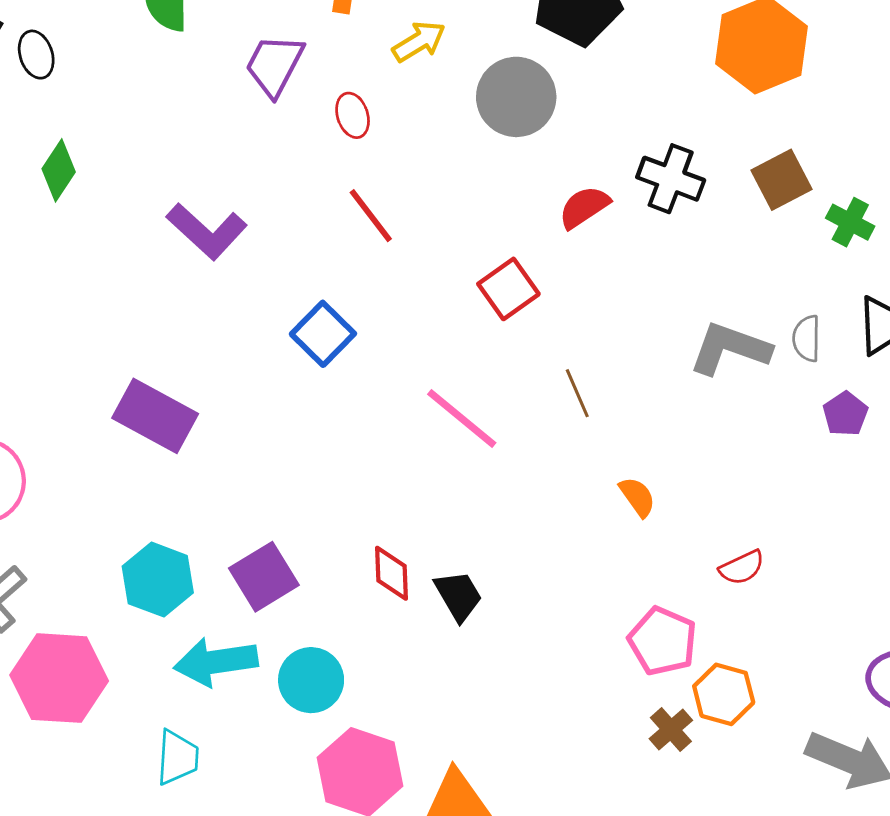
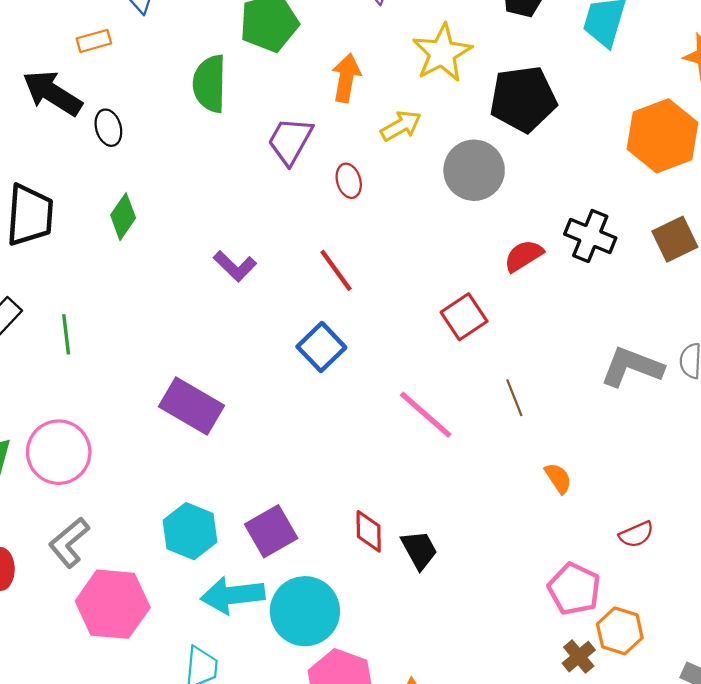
red line: (371, 216) -> (336, 270), moved
purple L-shape: (207, 231) -> (235, 266), size x0.7
cyan circle: (311, 680) -> (305, 611), size x1.4

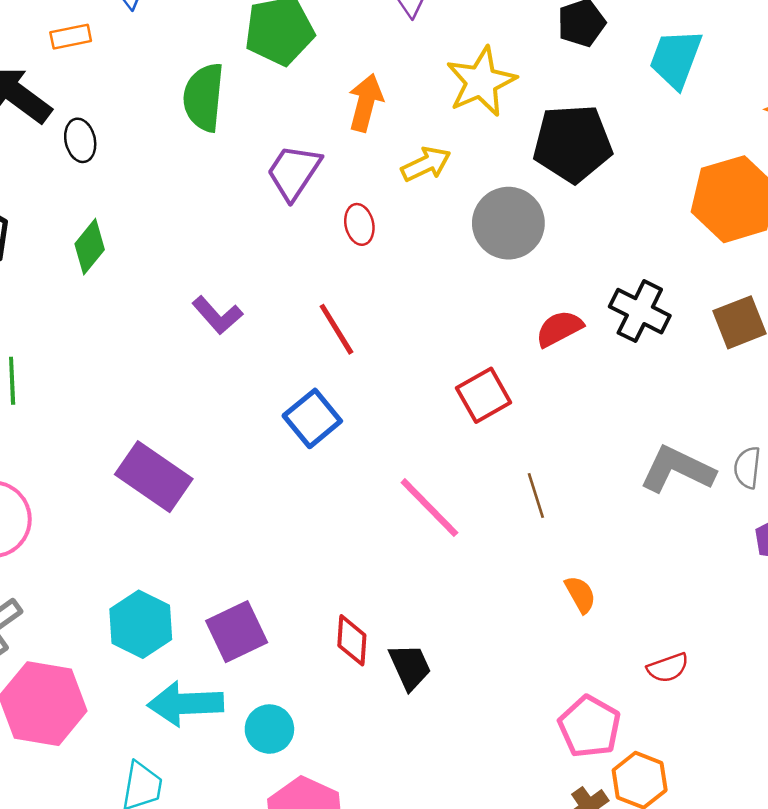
cyan circle: (305, 611) -> (269, 729), size x0.6

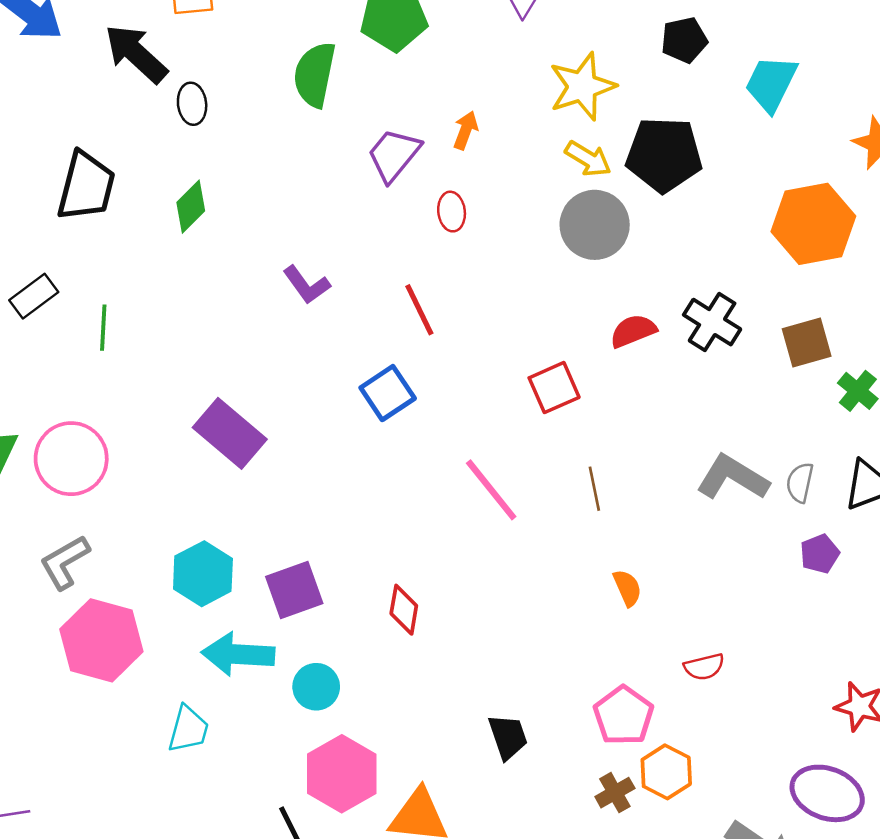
orange arrow: (366, 103) -> (466, 130), moved, size x0.7
yellow arrow: (426, 164) -> (588, 159), moved, turned 51
black trapezoid: (410, 667) -> (508, 737), moved

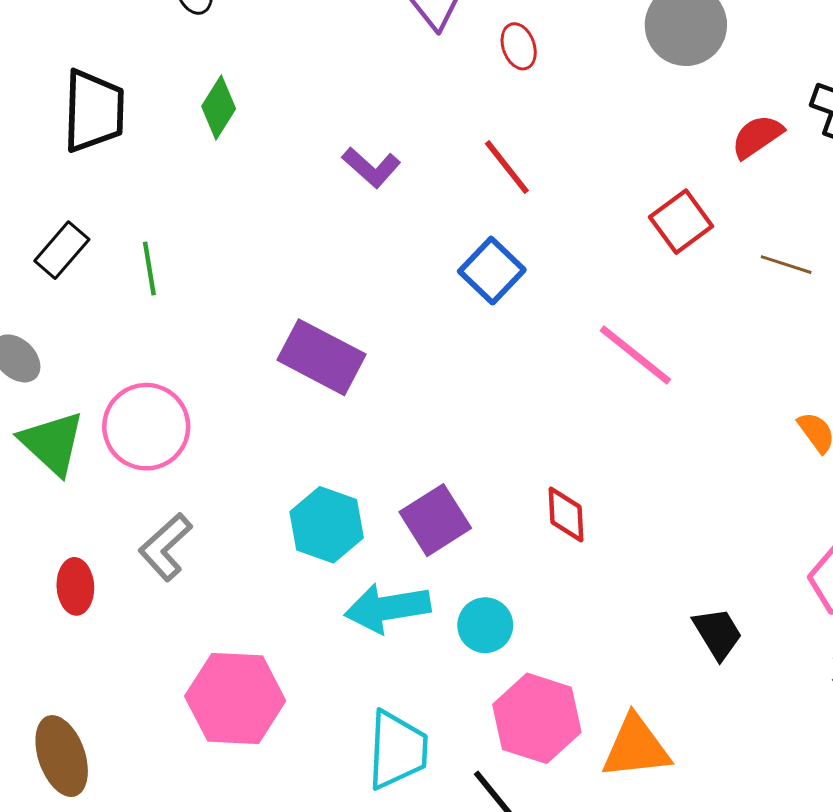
brown line: (594, 489) -> (786, 265), moved, turned -48
pink hexagon: (101, 640) -> (235, 699), moved
cyan trapezoid: (188, 729) -> (397, 750), moved, size x1.4

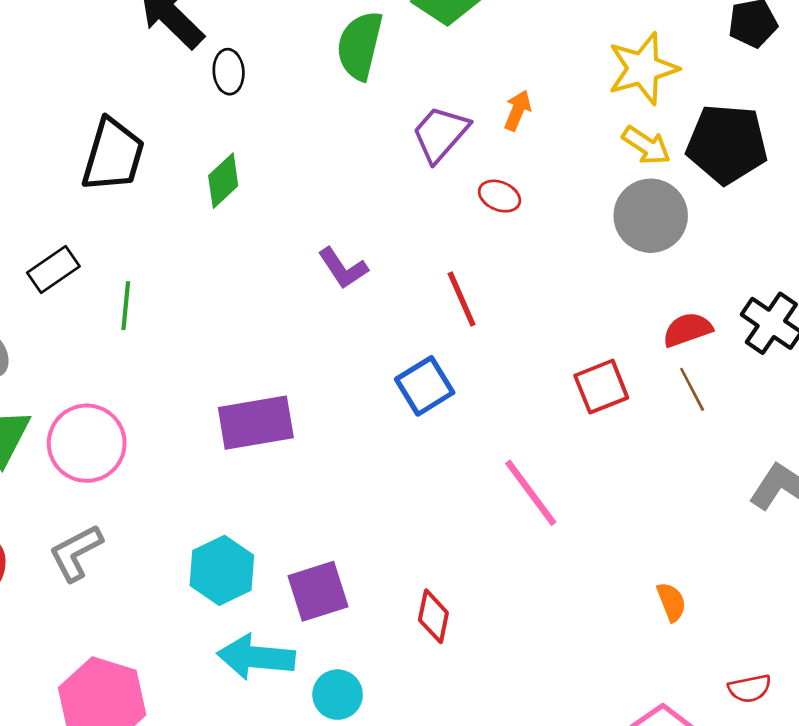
red ellipse: (519, 46) -> (500, 196), turned -63
brown line: (786, 265) -> (692, 389), moved, turned 30
purple rectangle: (321, 357) -> (256, 423), turned -52

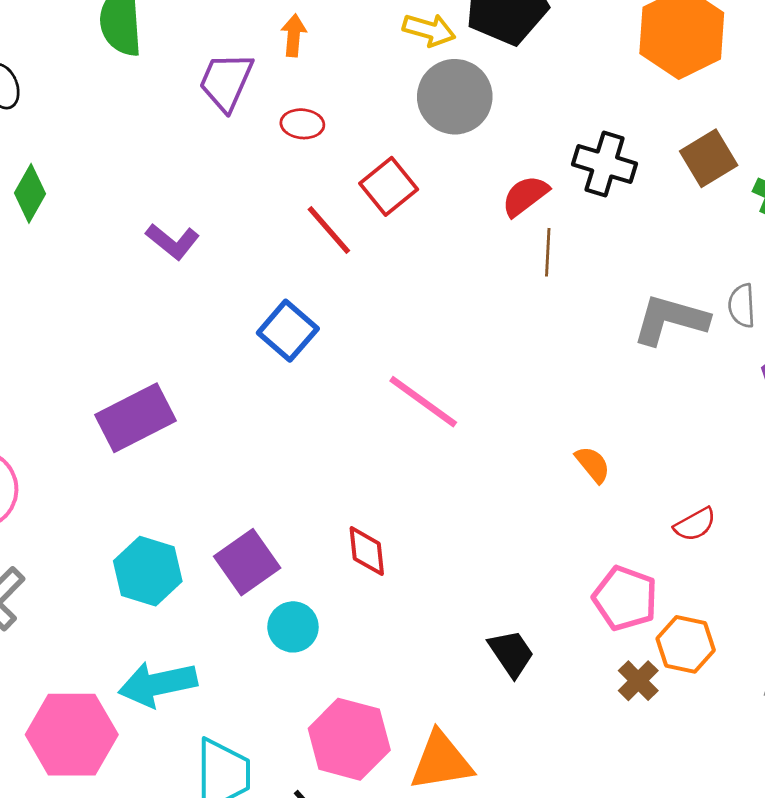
red line: (462, 299) -> (329, 230), moved
red square: (601, 387) -> (389, 186), moved
brown line: (692, 389) -> (548, 252), turned 48
cyan arrow: (256, 657) -> (158, 684), moved
cyan circle: (338, 695) -> (293, 627), moved

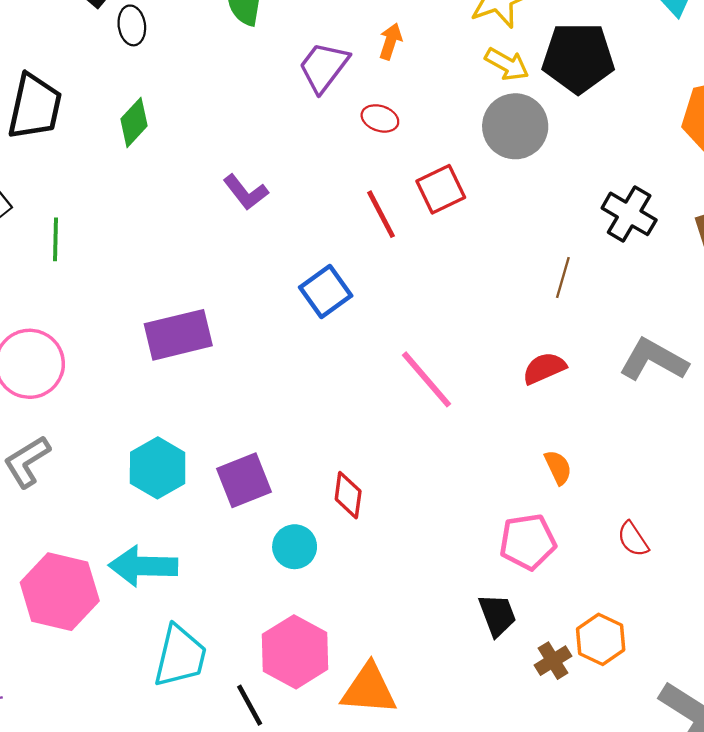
red semicircle: (525, 196) -> (544, 368), moved
red semicircle: (695, 524) -> (633, 539), turned 72
pink pentagon: (625, 598) -> (528, 542), moved, turned 30
cyan circle: (293, 627) -> (295, 547), moved
black trapezoid: (511, 653) -> (497, 615), moved

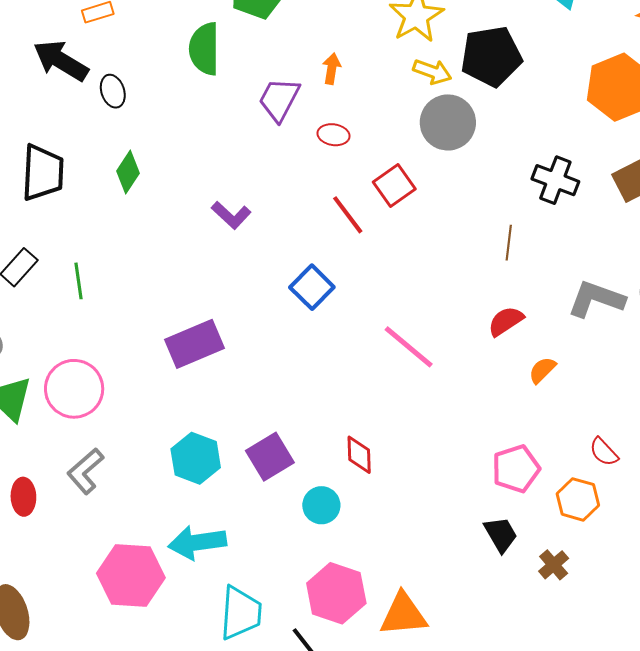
orange semicircle: (558, 467) -> (542, 370), moved, turned -100
orange hexagon: (601, 639) -> (578, 499), moved

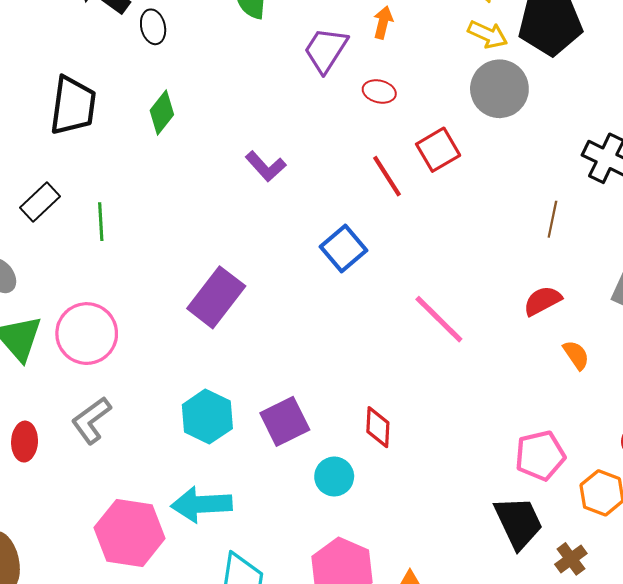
purple rectangle: (195, 344) -> (216, 297), turned -34
orange semicircle: (542, 370) -> (576, 355), turned 96
black trapezoid: (501, 534) -> (518, 523), size x1.4

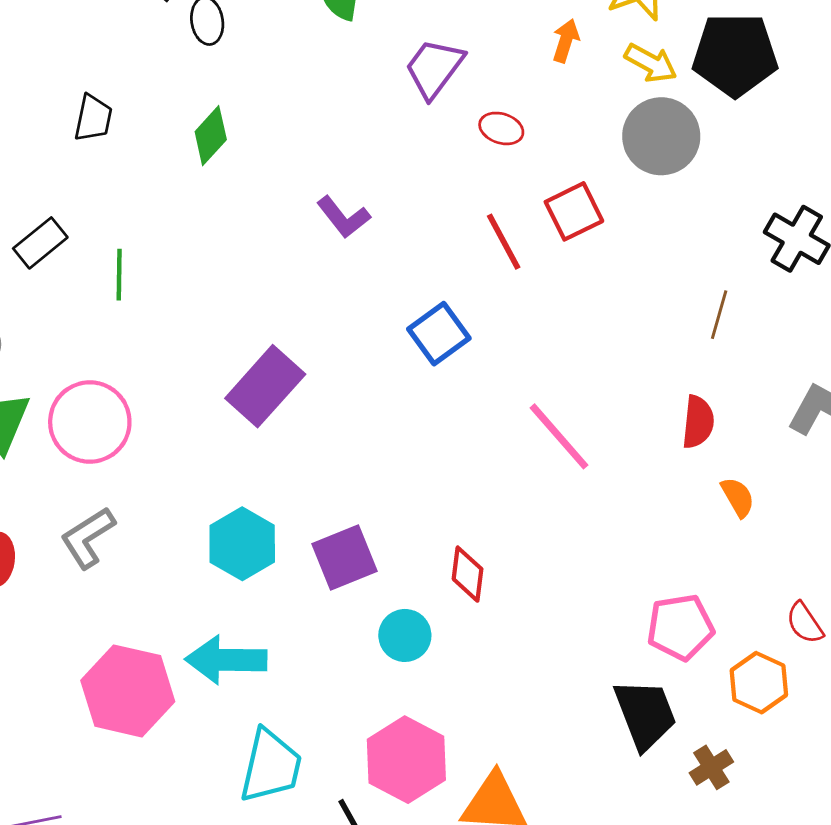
orange arrow: (383, 22) -> (566, 41), moved
black trapezoid: (73, 106) -> (93, 118), size x0.6
red semicircle: (542, 301) -> (698, 422), turned 120

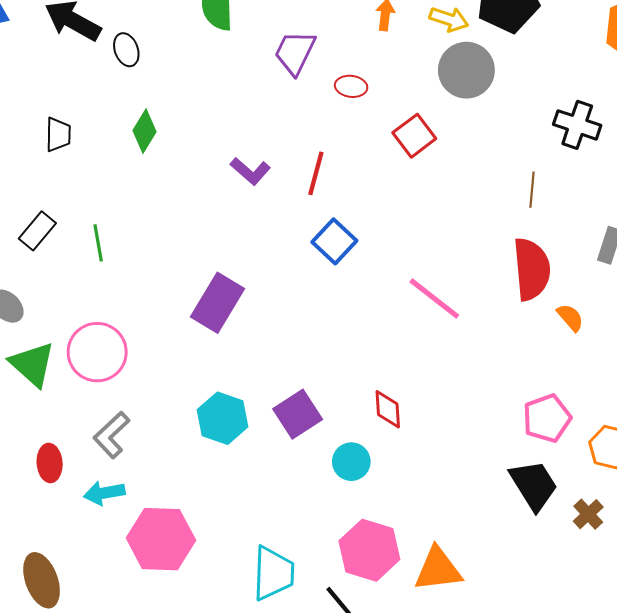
red line: (504, 242) -> (316, 173), moved, turned 54
red semicircle: (698, 422) -> (532, 269), size x1.6
cyan arrow: (226, 660) -> (104, 493), moved, size x0.7

